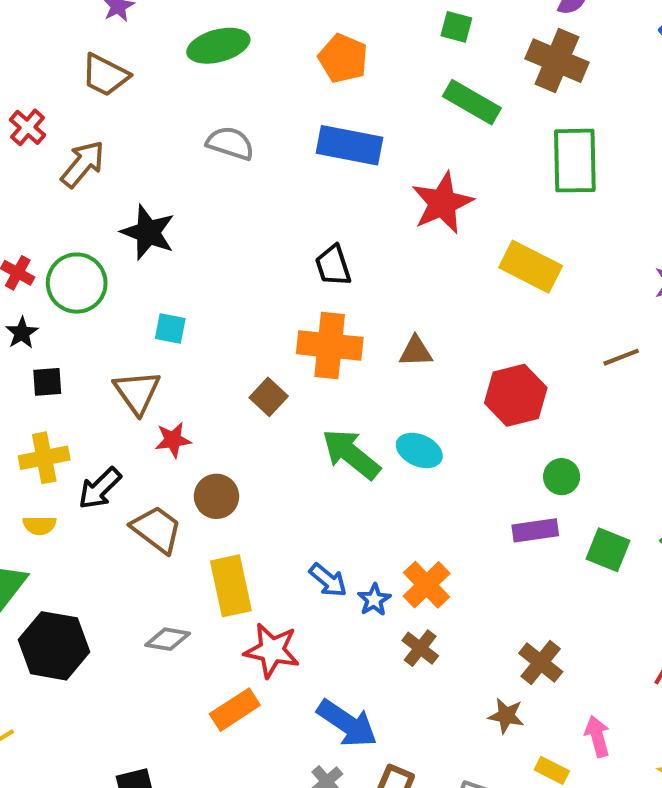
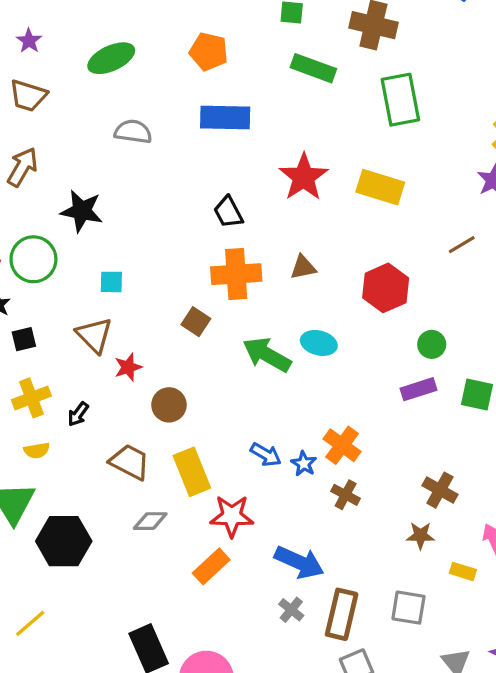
red star: (442, 203) -> (304, 177), moved
black arrow: (100, 488) -> (78, 414), size x0.7
brown trapezoid: (157, 529) -> (130, 462), moved

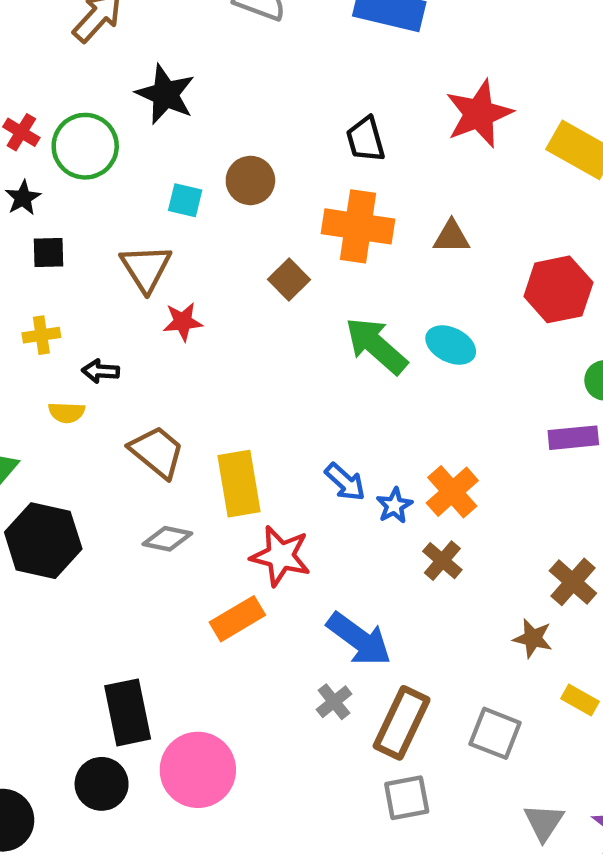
yellow cross: (31, 398) -> (41, 335), size x0.7
brown circle: (169, 405) -> (250, 180), moved
black arrow: (78, 414) -> (101, 371), turned 45
yellow semicircle: (37, 451) -> (67, 412), moved

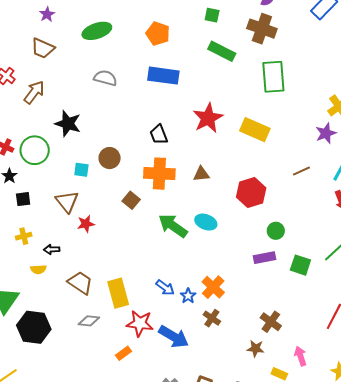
orange rectangle: (237, 619) -> (123, 353), size x0.7
blue arrow: (359, 639) -> (174, 337), moved

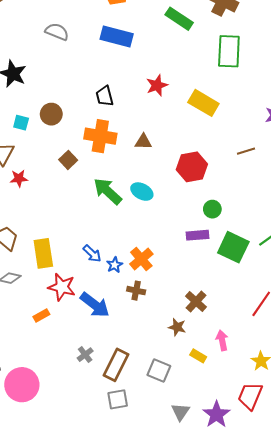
red star: (208, 118) -> (157, 85), size x0.7
green square: (300, 265) -> (233, 247), size x1.4
brown cross: (212, 318) -> (136, 291), turned -30

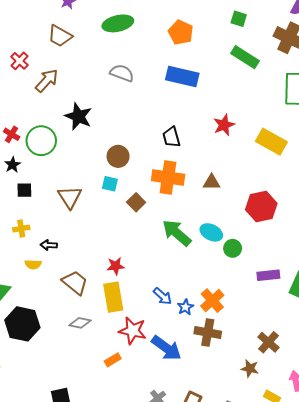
cyan square: (21, 123) -> (110, 184), moved
red star: (19, 178) -> (116, 266), moved
green circle: (212, 209) -> (233, 248), moved
brown cross: (136, 291) -> (208, 333), size x1.4

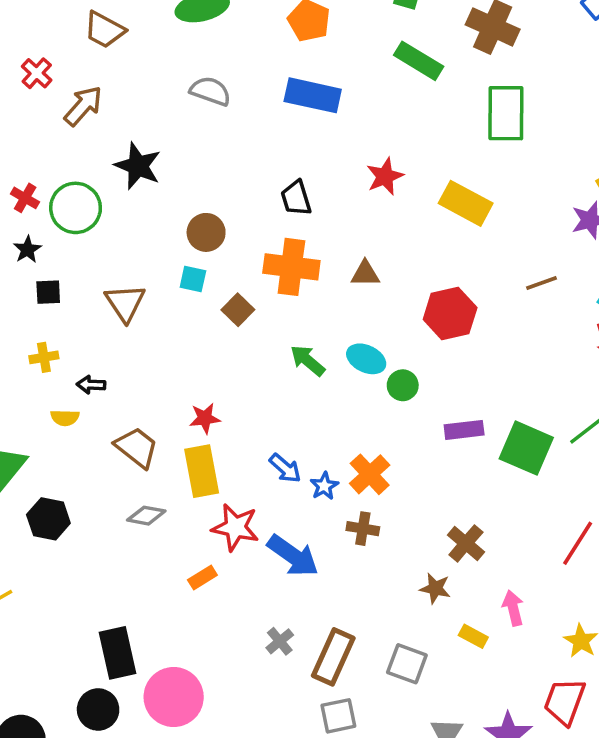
green arrow: (177, 233) -> (308, 361), size x0.7
black hexagon: (22, 324) -> (48, 519), size x0.7
brown cross: (208, 333) -> (363, 529), size x0.7

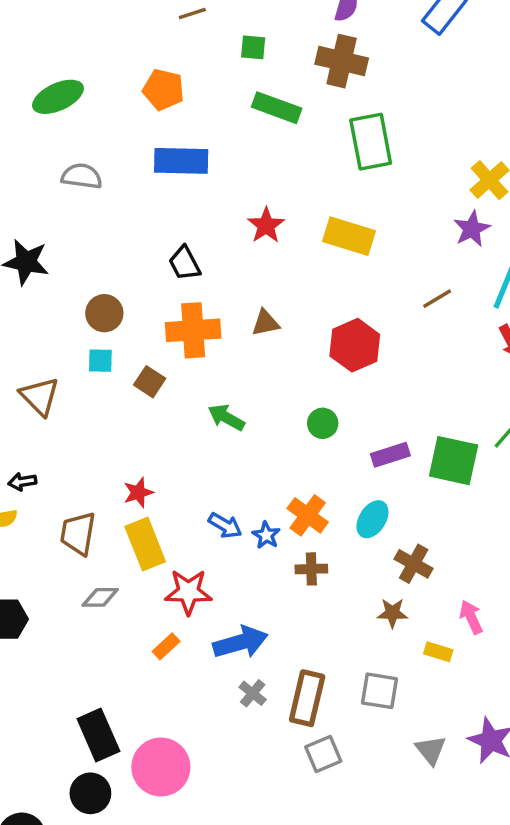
cyan ellipse: (366, 359) -> (372, 519), moved, turned -72
brown trapezoid: (137, 447) -> (78, 533), turned -108
blue arrow: (293, 556) -> (240, 642), moved, turned -40

